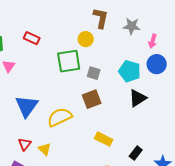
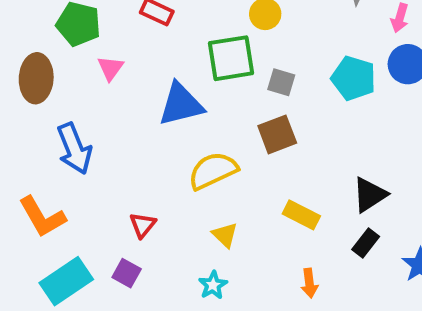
black triangle: (138, 98) -> (370, 195), moved
blue triangle: (27, 106) -> (181, 104), moved, turned 40
yellow triangle: (45, 149) -> (225, 235), moved

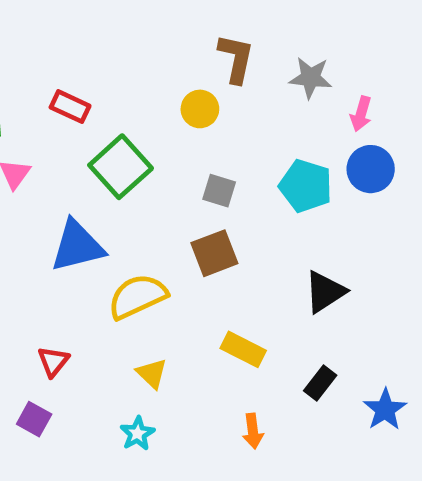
green square: (231, 58) -> (121, 167), moved, turned -33
blue triangle: (181, 104) -> (77, 246), moved
black triangle: (370, 195) -> (325, 292), moved

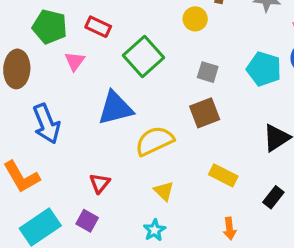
red rectangle: (70, 107) -> (98, 27), moved

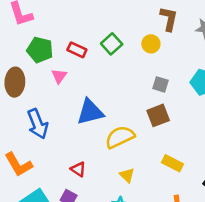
green square: (144, 56) -> (112, 44), moved, size x0.7
red triangle: (100, 183) -> (78, 169), turned -35

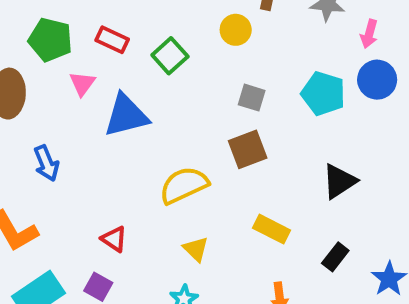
green square: (112, 44) -> (170, 56), moved
blue triangle: (90, 112) -> (126, 115), moved
blue arrow: (38, 124) -> (46, 163), size x0.7

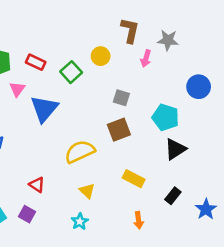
yellow circle: (236, 30) -> (101, 56), moved
pink arrow: (369, 34) -> (146, 59), moved
cyan pentagon: (323, 94) -> (165, 117), moved
blue triangle: (126, 115) -> (44, 109), turned -36

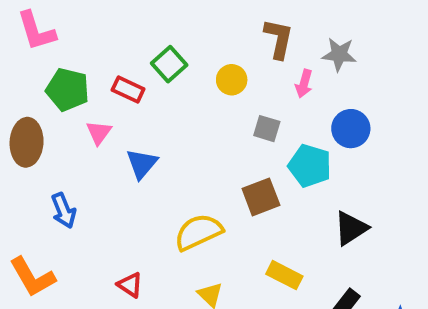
green square: (71, 72) -> (169, 64), moved
blue circle: (199, 87) -> (351, 129), moved
gray square: (121, 98) -> (267, 129), moved
blue triangle: (44, 109) -> (142, 164), size x0.7
cyan pentagon: (165, 117) -> (310, 166), moved

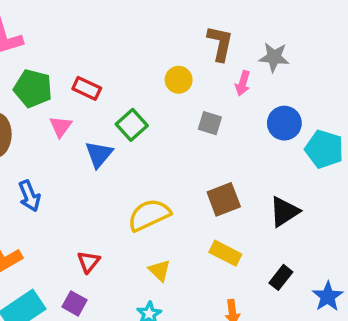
green square: (169, 64) -> (132, 125), moved
cyan pentagon: (310, 166) -> (324, 149), moved
brown square: (261, 197) -> (224, 199), moved
red triangle: (130, 285) -> (88, 262), turned 35

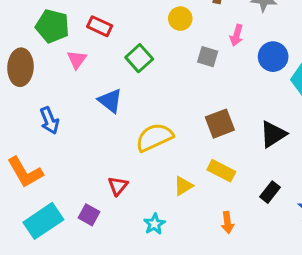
pink arrow: (243, 83) -> (237, 35), moved
blue triangle: (99, 154) -> (110, 101), moved, turned -32
red triangle: (88, 262) -> (118, 186), moved
yellow triangle: (160, 270) -> (183, 186), moved, turned 45

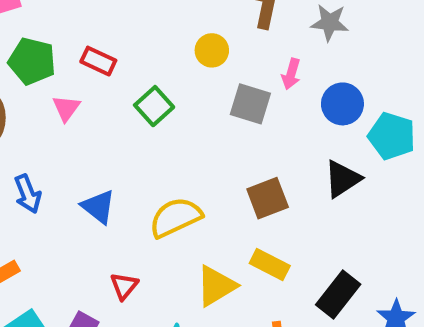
gray square: (208, 57) -> (250, 104), size x1.4
blue triangle: (110, 101) -> (98, 207), moved
black triangle: (273, 134) -> (342, 179), moved
yellow triangle: (183, 186) -> (216, 286), size x1.5
black rectangle: (270, 192) -> (338, 294), size x1.5

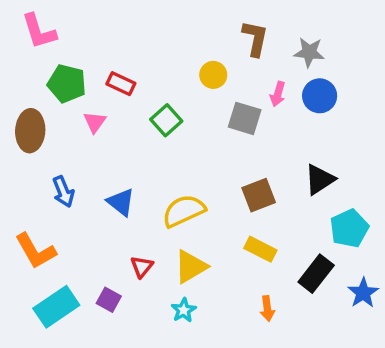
blue circle: (342, 104) -> (320, 96), moved
cyan pentagon: (392, 136) -> (349, 228), moved, turned 30
yellow triangle: (216, 286) -> (191, 267), moved

